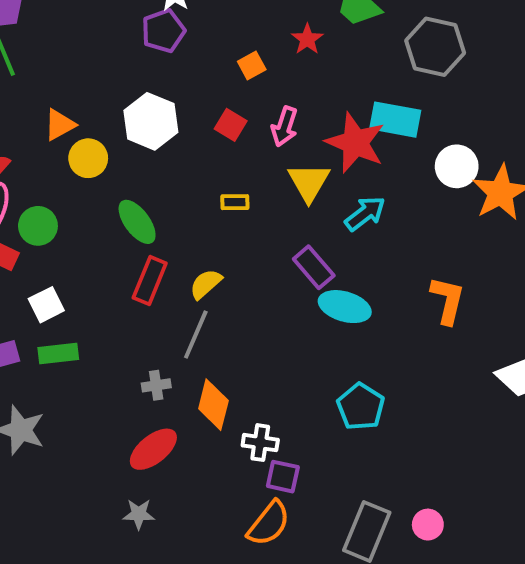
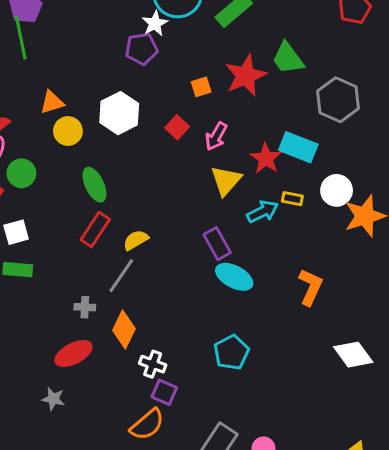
red star: (307, 39) -> (246, 76), size x1.8
red star: (355, 143) -> (266, 158), size x0.7
yellow rectangle: (235, 202) -> (292, 199), moved

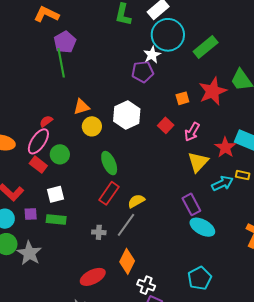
gray cross: (85, 307) -> (99, 232), moved

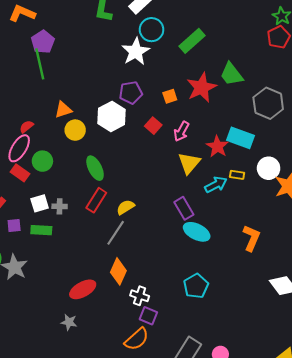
cyan circle: (168, 35) -> (152, 30), size x0.7
white star: (152, 55) -> (136, 52), size x1.5
purple pentagon: (143, 72) -> (131, 93), moved
gray cross: (99, 232) -> (60, 206), moved

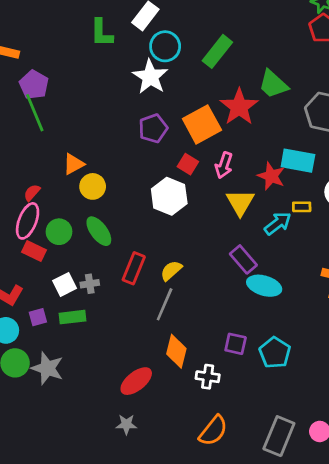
orange square: (170, 96) -> (202, 124), size x2.0
white hexagon: (112, 116) -> (169, 196), moved
green ellipse: (95, 168) -> (99, 231), moved
purple square: (148, 316) -> (236, 344), moved

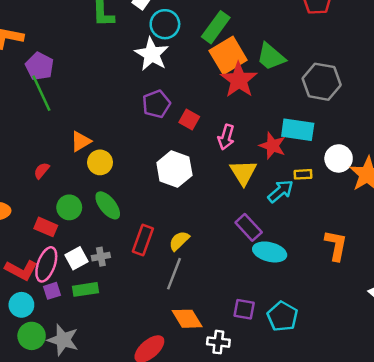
orange square: (202, 124) -> (228, 55), moved
red square: (188, 164) -> (189, 119), moved
pink ellipse: (28, 221) -> (46, 264), moved
orange diamond: (176, 351) -> (187, 319), turned -44

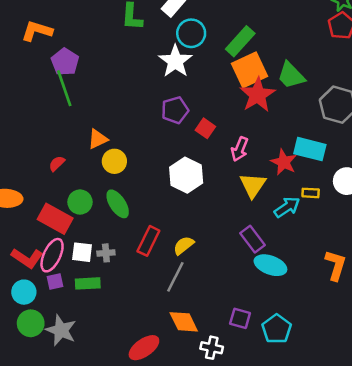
red rectangle: (46, 227) -> (55, 219), size x1.5
white square: (77, 258) -> (82, 252), turned 30

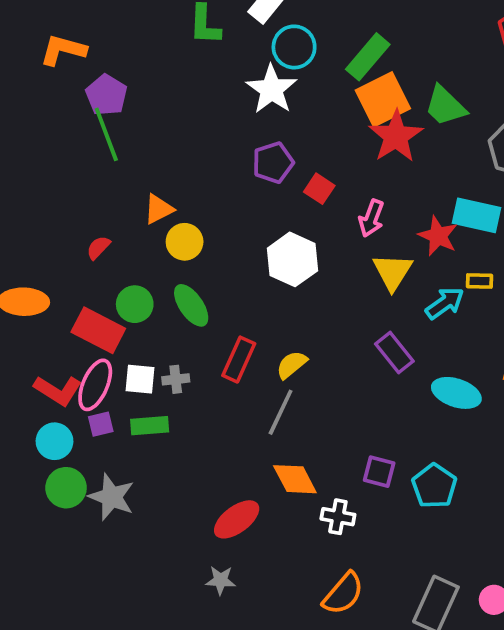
cyan ellipse: (270, 265) -> (456, 393), moved

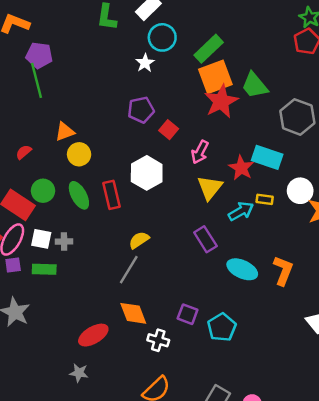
white star: (272, 89) -> (145, 63), size x0.6
purple pentagon: (106, 95) -> (39, 55), turned -30
red rectangle: (239, 360) -> (112, 195), moved, turned -44

